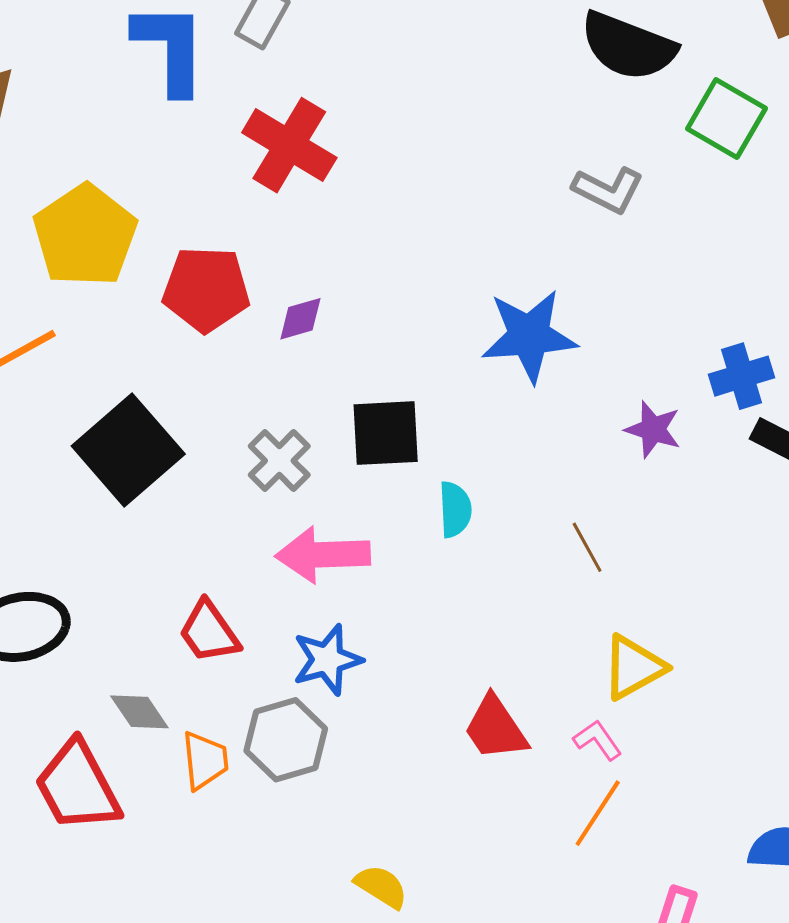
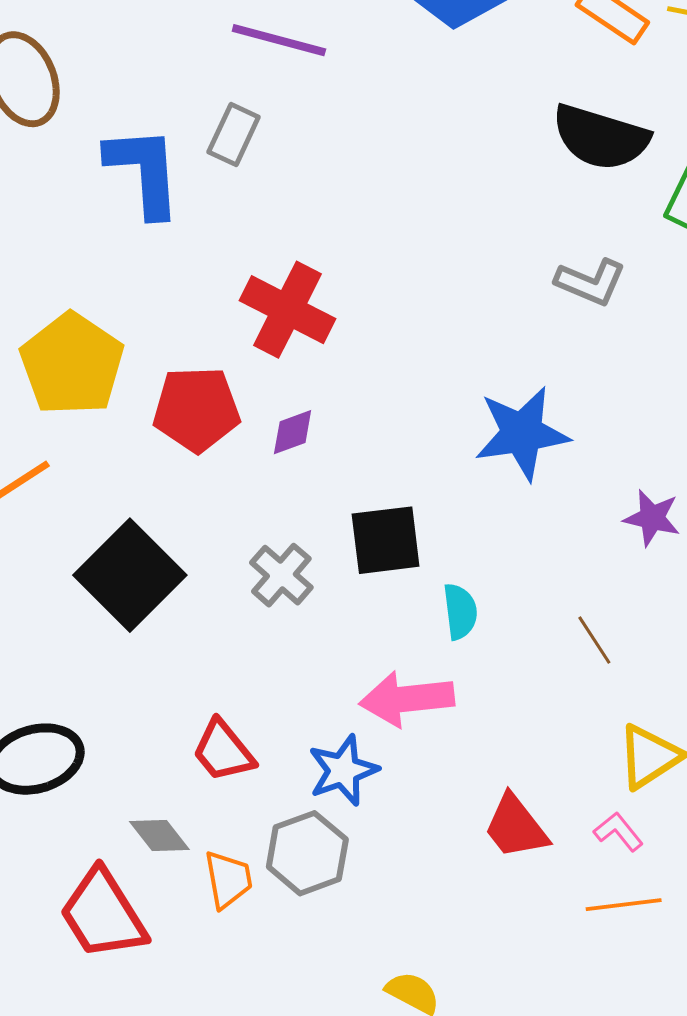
red cross: (289, 145) -> (287, 310), moved
pink arrow: (323, 555) -> (407, 699), moved
orange line: (598, 813) -> (624, 905), turned 54

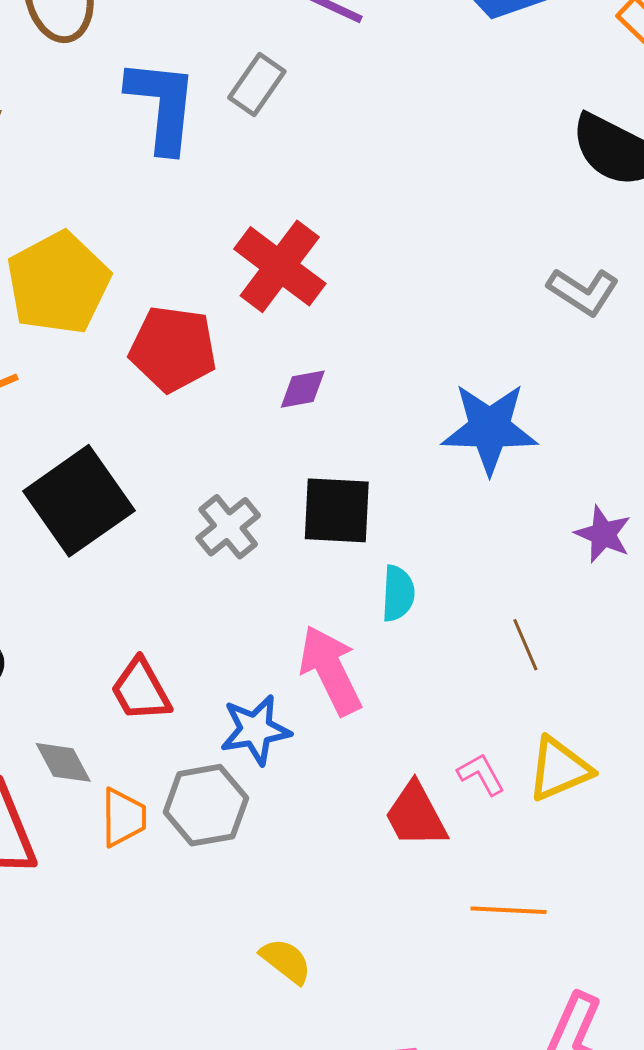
purple diamond: (293, 432) -> (303, 389), moved
pink arrow: (407, 699) -> (330, 670), turned 60
pink L-shape: (618, 832) -> (481, 774), moved

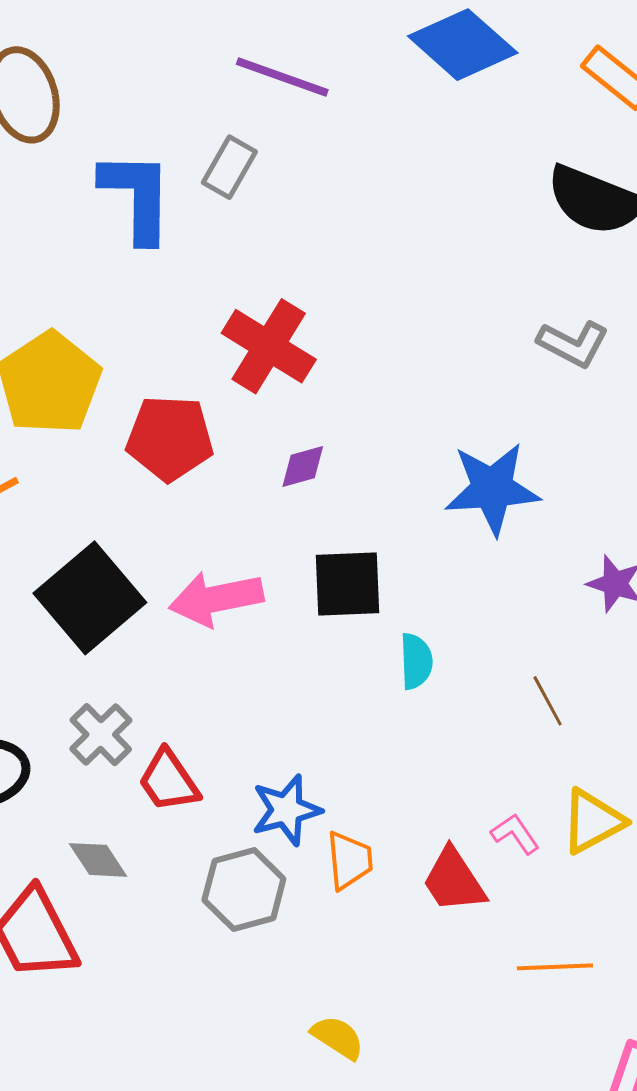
gray cross: (228, 527) -> (101, 735), moved
pink arrow: (330, 670) -> (216, 599), moved, turned -70
orange trapezoid: (123, 817) -> (349, 860), moved

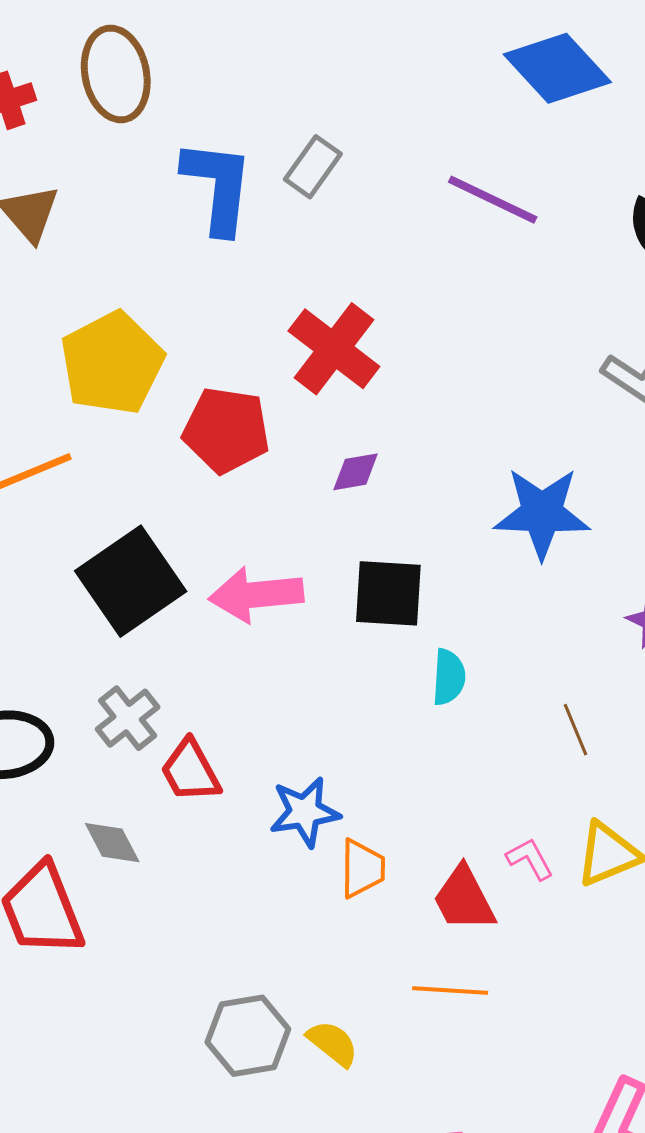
purple line: (282, 77) -> (493, 200), moved
gray hexagon: (244, 890) -> (248, 1036), moved
orange line: (555, 967) -> (450, 990), moved

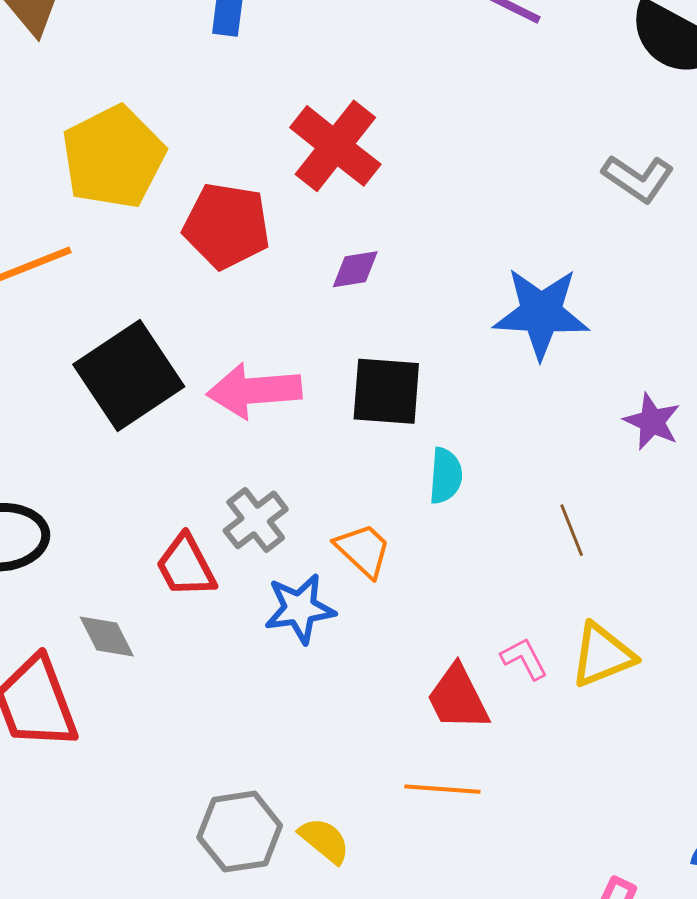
gray cross: (128, 718) -> (256, 520), moved
orange trapezoid: (362, 868) -> (363, 550), moved, turned -48

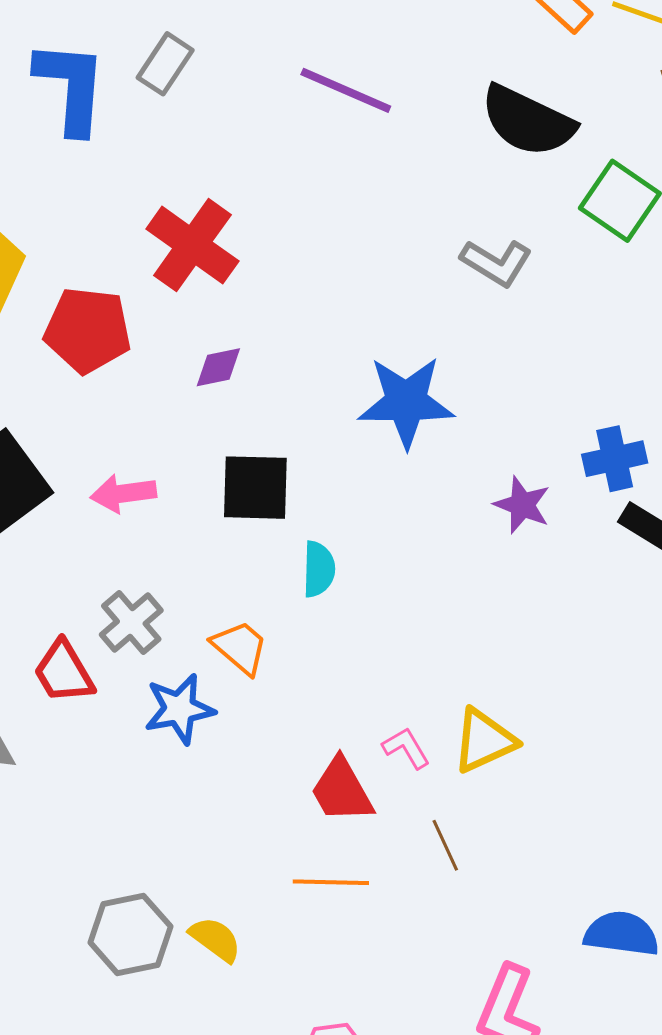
pink arrow: (254, 391) -> (123, 493), size x0.7
brown line: (572, 530) -> (445, 845), moved

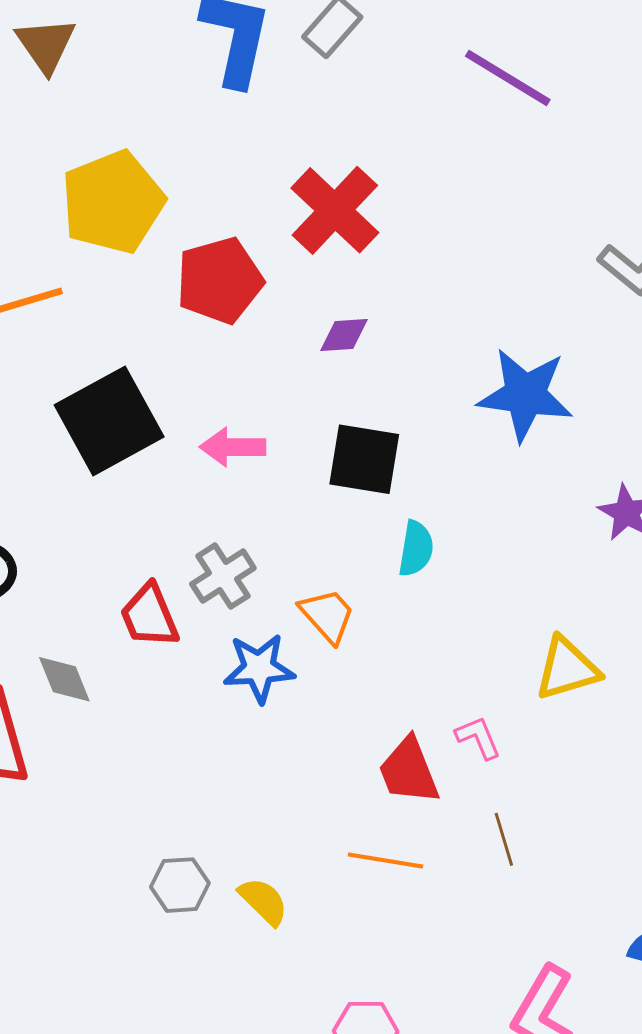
red pentagon: (88, 330) -> (220, 280), turned -30
yellow triangle: (484, 741) -> (567, 669), moved
gray hexagon: (130, 935) -> (180, 885), size x0.7

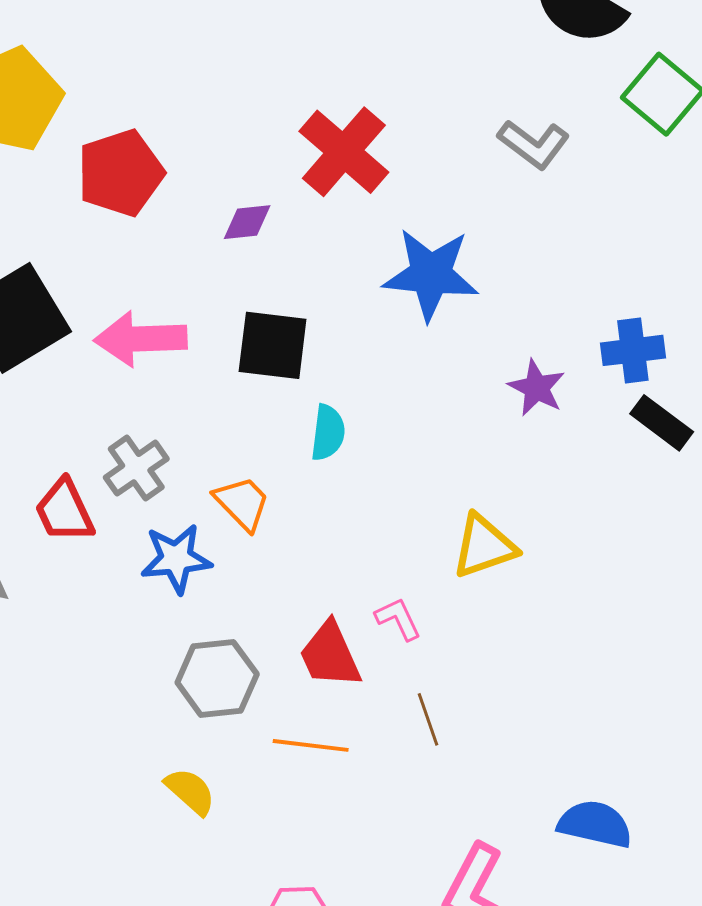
red cross: (335, 210) -> (344, 152), moved
pink arrow: (233, 447) -> (141, 339), size x1.4
gray hexagon: (180, 885) -> (217, 678), moved, size x1.4

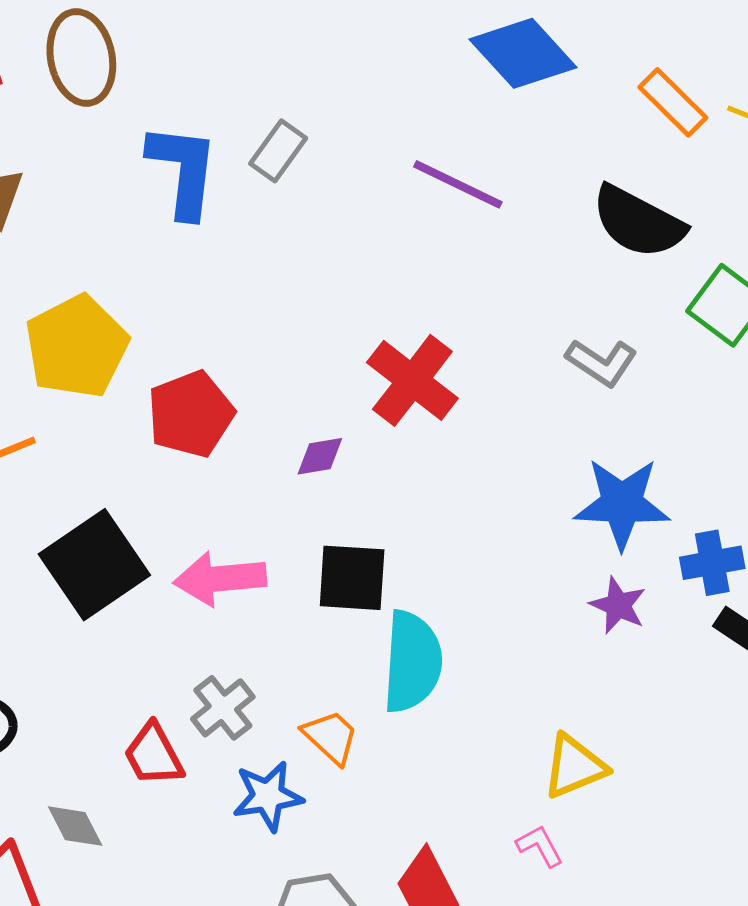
blue star: (431, 274) -> (622, 503), moved
cyan semicircle: (328, 433) -> (412, 662), size x1.8
pink L-shape: (398, 619) -> (540, 846), moved

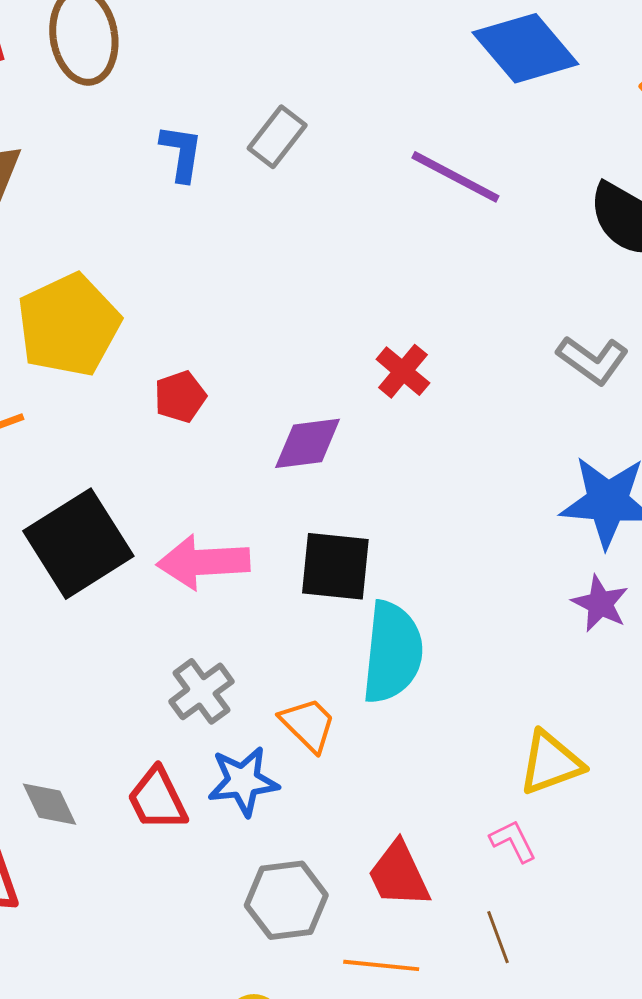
blue L-shape: (183, 170) -> (181, 153), size x0.6
red cross: (412, 380) -> (403, 371), size x0.6
red pentagon: (191, 414) -> (180, 397), size x0.6
purple diamond: (320, 456) -> (308, 443), size x1.4
red trapezoid: (154, 755) -> (157, 799), moved

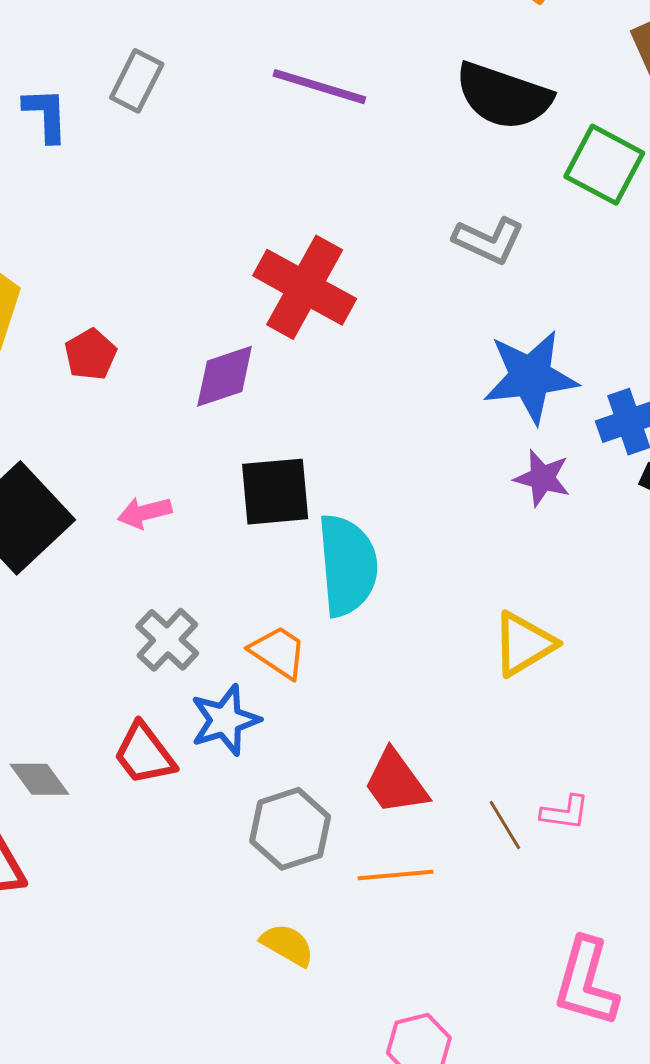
red cross: (403, 371) -> (305, 287), size x1.8
pink arrow: (203, 562) -> (145, 513), size x0.6
pink L-shape: (513, 841) -> (565, 813), moved, turned 135

